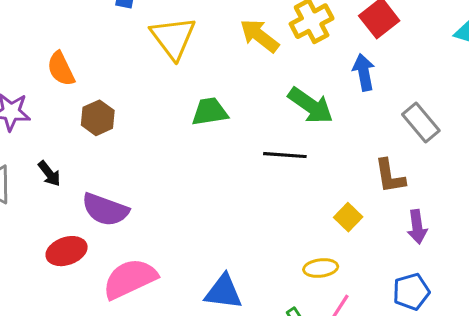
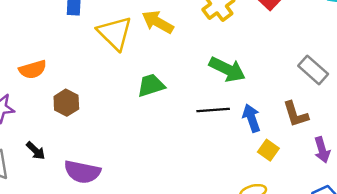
yellow arrow: (259, 36) -> (158, 22), moved
orange semicircle: (61, 69) -> (33, 69), turned -72
blue arrow: (364, 72) -> (251, 118), moved

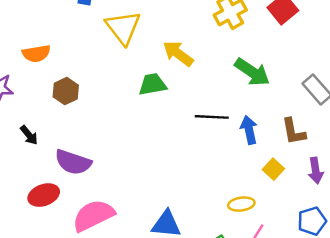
yellow arrow: (158, 22) -> (178, 54), moved
green arrow: (227, 69) -> (252, 72), moved
yellow square: (268, 150) -> (273, 169), moved

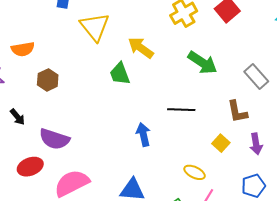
green trapezoid: (153, 84) -> (120, 74), turned -100
black line: (212, 117) -> (181, 110), moved
blue arrow: (249, 130) -> (143, 135), moved
yellow ellipse: (241, 204) -> (195, 172), turned 35

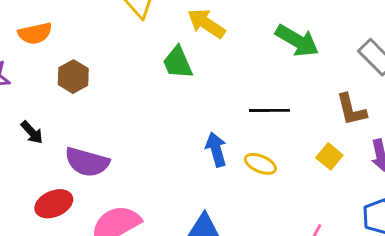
yellow ellipse: (195, 172) -> (260, 164), moved

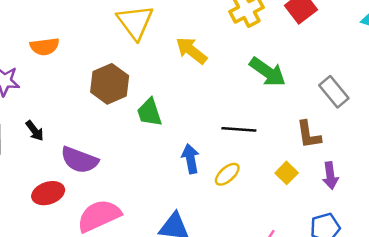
green trapezoid: (178, 63) -> (149, 112), moved
brown hexagon: (73, 77) -> (110, 84), moved, size x1.4
yellow ellipse: (260, 164) -> (227, 174), turned -70

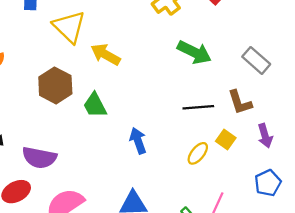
yellow arrow: (191, 51) -> (106, 54), moved
black line: (239, 129) -> (198, 107), moved
yellow ellipse: (227, 174) -> (198, 153), moved

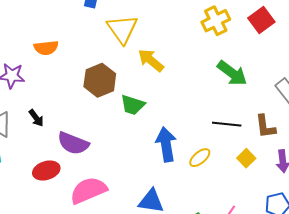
green trapezoid: (95, 105) -> (133, 105), turned -55
blue arrow: (138, 141) -> (166, 144), size x1.4
yellow ellipse: (198, 153) -> (200, 158), moved

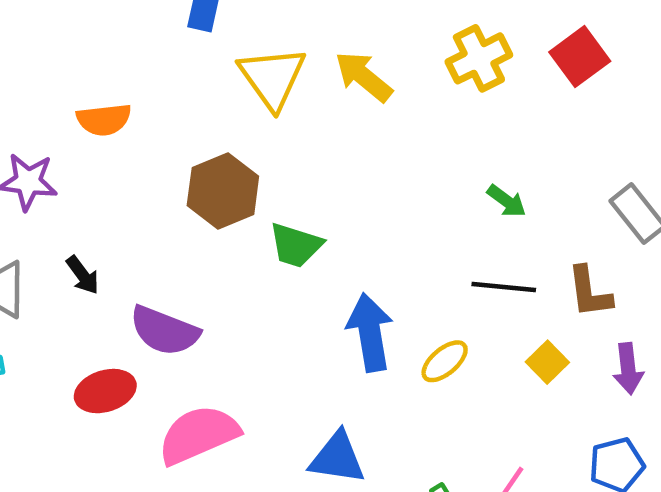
yellow arrow: (151, 60) -> (364, 77), moved
green arrow: (232, 73) -> (506, 201), moved, size x0.6

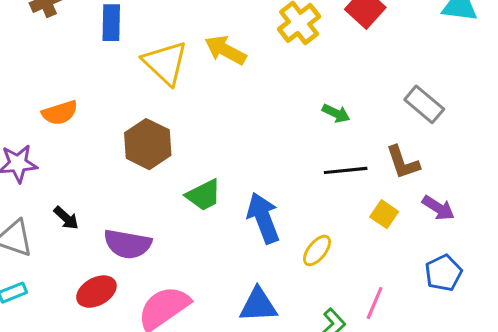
green trapezoid: (296, 245) -> (204, 195), moved, turned -33
yellow ellipse: (445, 361) -> (317, 250), moved
purple arrow: (628, 369) -> (438, 208), turned -40

